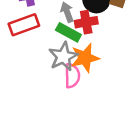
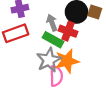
red cross: (86, 22) -> (68, 31), turned 30

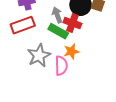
gray star: (49, 60) -> (39, 55), moved
orange star: (67, 61) -> (71, 51), size x0.7

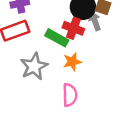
gray arrow: (57, 15) -> (95, 21), moved
pink semicircle: (61, 66) -> (70, 95), moved

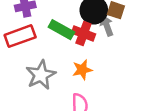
green rectangle: (57, 38) -> (61, 30), moved

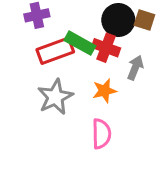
gray arrow: (107, 26) -> (135, 68), moved, turned 42
red rectangle: (20, 36) -> (55, 51), moved

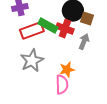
brown square: (144, 20) -> (87, 19), moved
orange star: (104, 91) -> (67, 70), moved

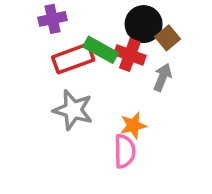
brown square: (87, 19) -> (168, 38), turned 32
gray star: (32, 61) -> (73, 110), turned -30

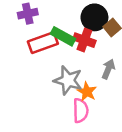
gray arrow: (162, 77) -> (108, 69), moved
gray star: (73, 110) -> (68, 80), moved
orange star: (133, 125) -> (87, 92), turned -30

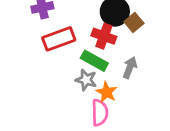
green rectangle: (63, 36) -> (94, 61), moved
gray star: (68, 80) -> (86, 80), size x0.7

